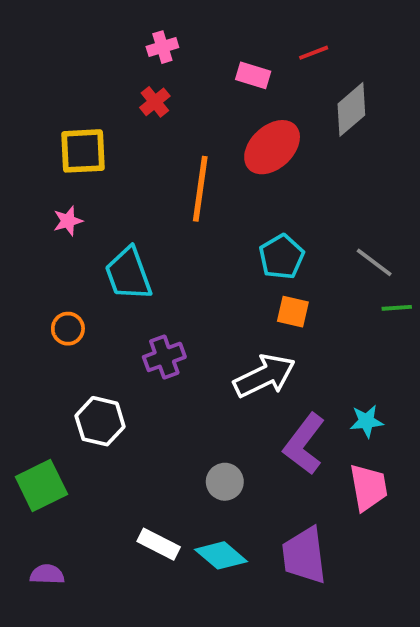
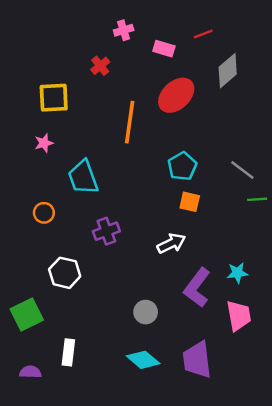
pink cross: (162, 47) -> (124, 30), moved
white arrow: (264, 376) -> (171, 243), size x0.7
white rectangle: (159, 544) -> (68, 352), moved, turned 70

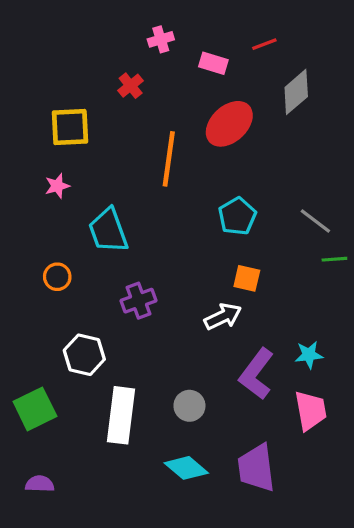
orange square: (190, 202) -> (247, 278), moved
white rectangle: (68, 352) -> (121, 415), moved, size x1.6

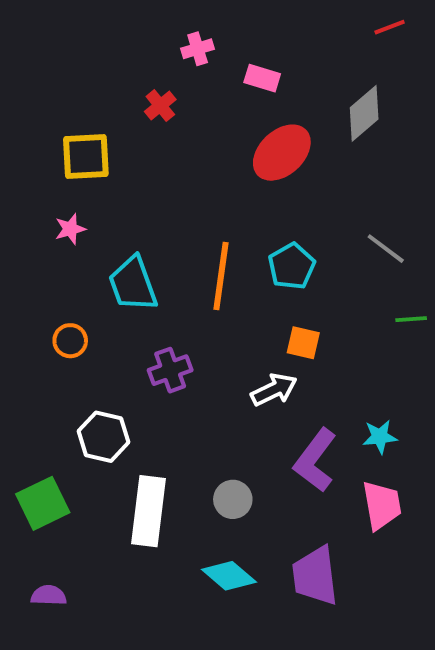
red line: (264, 44) -> (390, 27), moved
orange line: (169, 159) -> (221, 276), moved
gray line: (315, 221) -> (386, 249), moved

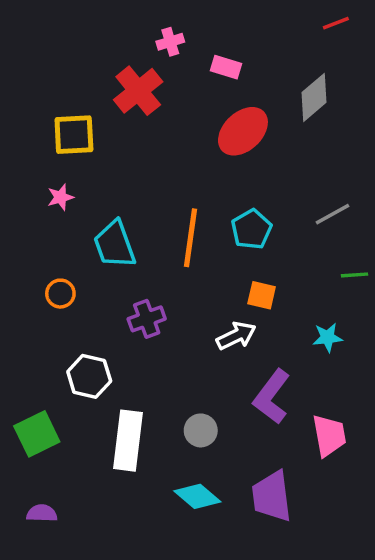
red cross: (160, 106) -> (138, 91), size x1.8
gray line: (386, 249) -> (333, 214), turned -66
cyan star: (380, 437) -> (327, 337), moved

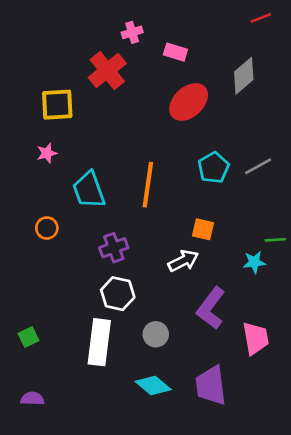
cyan pentagon: (251, 229) -> (214, 168), moved
green line: (355, 275) -> (275, 240), moved
white hexagon: (89, 376) -> (118, 294), moved
green square: (37, 434) -> (28, 337), size x0.6

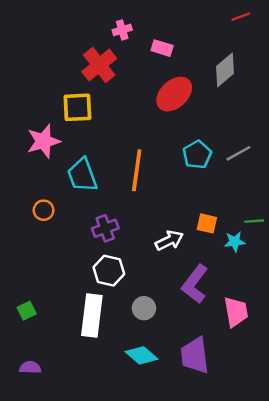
yellow square: (57, 105) -> (77, 107), moved
pink star: (47, 153) -> (44, 141), size x1.8
orange square: (203, 229) -> (207, 223), moved

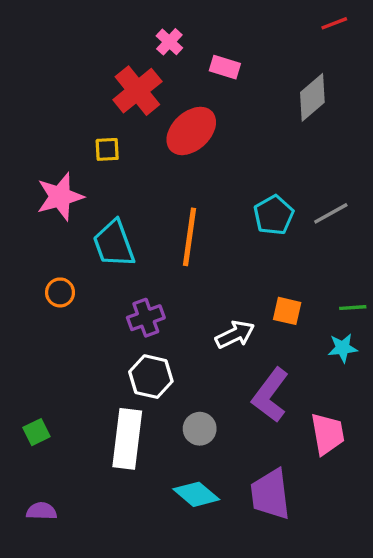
pink cross: (122, 30) -> (169, 42), turned -30
red ellipse: (174, 94) -> (191, 131), moved
yellow square: (77, 107) -> (107, 149), size x0.6
cyan star: (235, 242) -> (343, 348), moved

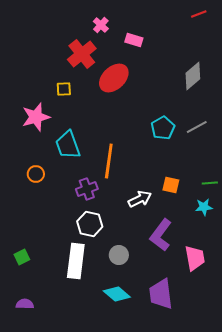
gray diamond: (312, 97) -> (193, 76), moved
orange line: (190, 237) -> (109, 161), moved

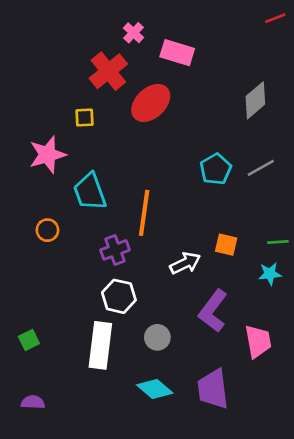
red line: (199, 14) -> (275, 18), moved
pink rectangle: (134, 40) -> (177, 53), size x1.4

